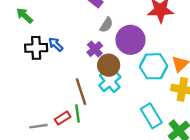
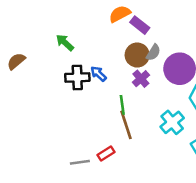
brown circle: (109, 65) -> (137, 55), moved
cyan cross: (110, 81) -> (172, 122), moved
green line: (78, 113) -> (122, 105), moved

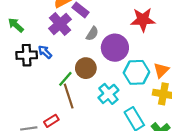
brown circle: (137, 55) -> (86, 68), moved
purple cross: (141, 79) -> (60, 24), moved, size x1.5
green line: (122, 105) -> (65, 79), turned 49

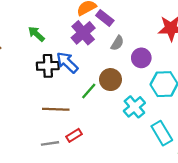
purple circle: (115, 48) -> (141, 58), size x0.7
blue arrow: (45, 52) -> (67, 62), size x1.5
brown line: (69, 96) -> (56, 109), moved, turned -70

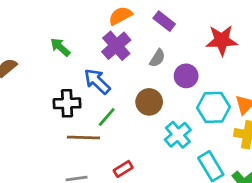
purple rectangle: (105, 18) -> (164, 21), moved
black cross: (48, 66) -> (67, 103), moved
green line: (89, 91) -> (107, 117), moved
red rectangle: (74, 135) -> (123, 169), moved

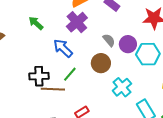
gray semicircle: (157, 58) -> (109, 40), moved, turned -72
black cross: (67, 103) -> (39, 76), moved
cyan hexagon: (213, 107) -> (148, 54), moved

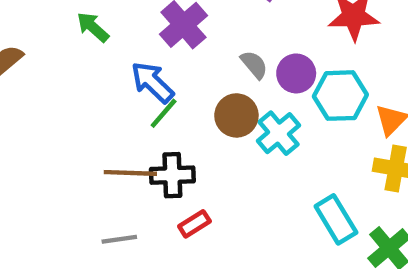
green line: (70, 74) -> (164, 113), moved
black cross: (39, 76) -> (172, 175), moved
cyan cross: (122, 87) -> (278, 133), moved

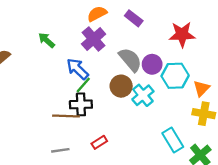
gray semicircle: (254, 65) -> (130, 60), size x1.6
black cross: (172, 175) -> (81, 104), moved

